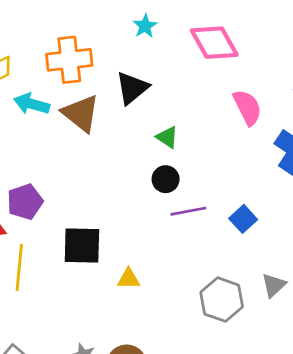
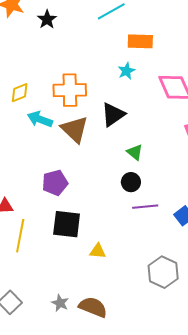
purple pentagon: (25, 202) -> (55, 183), moved

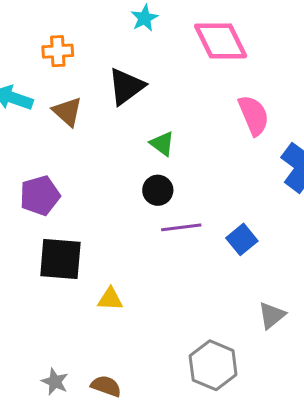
orange cross: (70, 90) -> (58, 51), size x0.6
brown triangle: (75, 129) -> (67, 112), size x0.7
gray hexagon: (163, 272) -> (213, 365), moved
brown semicircle: (93, 307) -> (106, 386), size x0.7

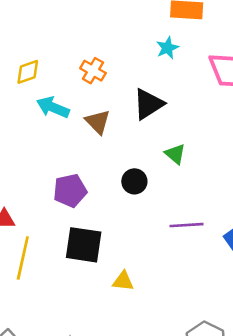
orange cross: (58, 51) -> (93, 71), turned 30
black circle: (158, 190) -> (134, 181), moved

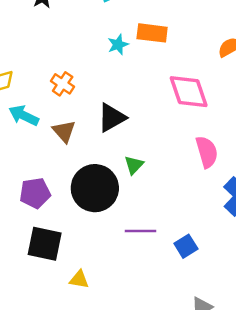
cyan star: (167, 48) -> (118, 45), moved
green triangle: (175, 154) -> (134, 165), turned 30
black circle: (134, 181) -> (95, 188), size x2.0

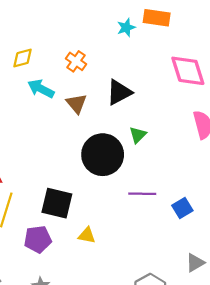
purple pentagon: (35, 193) -> (38, 239), moved

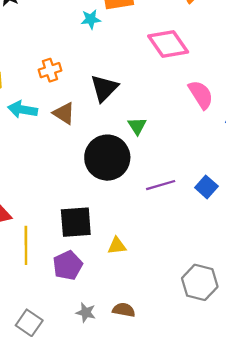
cyan star: (126, 27) -> (91, 19), turned 30
orange cross: (76, 61) -> (50, 70), turned -36

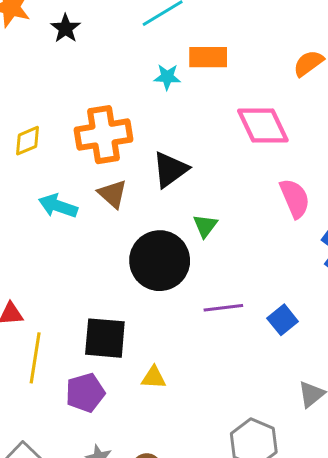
orange cross: (50, 70) -> (103, 135), size x1.8
cyan arrow: (23, 110) -> (58, 206), moved

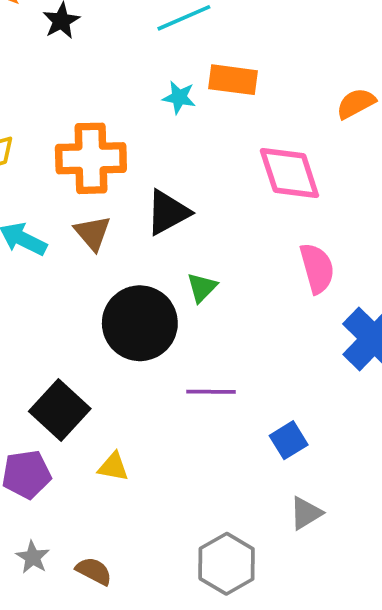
blue square: (283, 320) -> (289, 440), moved
black square: (105, 338) -> (60, 410), turned 30

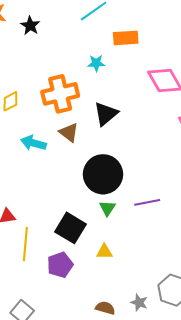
cyan star: (179, 97) -> (96, 63), moved
green triangle: (202, 287) -> (107, 208), moved
gray star: (33, 557) -> (139, 303), moved

